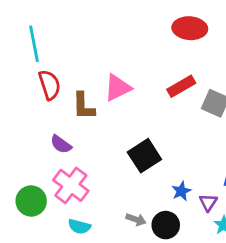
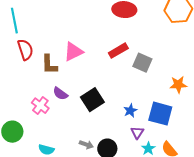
purple semicircle: (61, 144) -> (60, 94), moved
pink cross: (71, 185) -> (40, 106), moved, size x0.7
blue star: (181, 191) -> (130, 111), moved

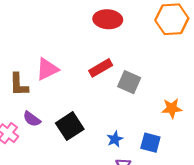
blue square: (160, 114) -> (150, 143), size x0.7

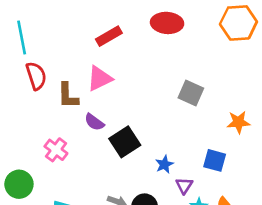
red rectangle: (101, 68) -> (109, 36), moved
purple semicircle: (32, 119) -> (94, 122), moved
blue star: (115, 139) -> (164, 164), moved

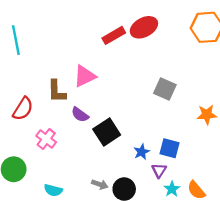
red ellipse: (167, 23) -> (144, 27), turned -32
red rectangle: (109, 36) -> (114, 35), moved
red semicircle: (36, 76) -> (23, 109), moved, turned 50
blue square: (215, 160) -> (170, 148), moved

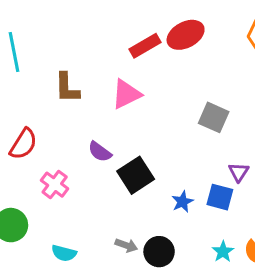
pink triangle: (85, 76) -> (126, 94), moved
brown L-shape: (57, 91) -> (67, 88), moved
purple triangle: (159, 170) -> (239, 172), moved

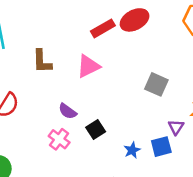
black square: (136, 175) -> (96, 130), size x0.7
pink cross: (55, 185) -> (59, 139), moved
blue square: (220, 197) -> (161, 147), turned -30

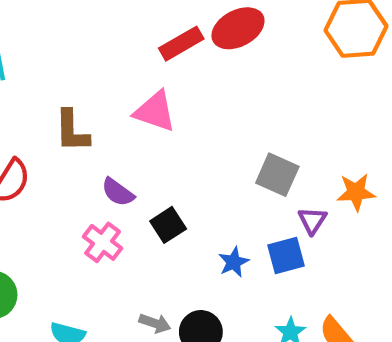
brown L-shape: (42, 61) -> (72, 131), moved
pink triangle: (88, 66) -> (155, 111), turned 45
gray square: (156, 84) -> (277, 175), moved

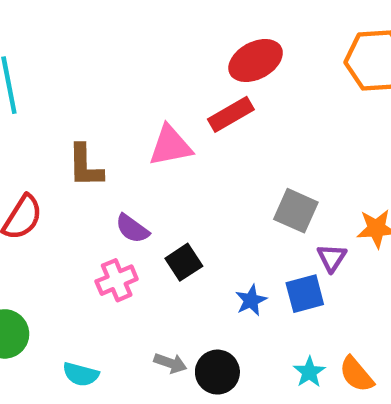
red rectangle: (181, 44) -> (231, 114), moved
pink triangle: (155, 111) -> (170, 146), turned -30
pink cross: (103, 242) -> (117, 280), turned 30

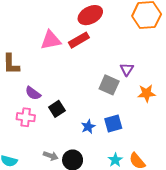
pink triangle: (170, 146) -> (51, 40), moved
purple triangle: (332, 258) -> (127, 69), moved
pink cross: (117, 280) -> (26, 117), turned 30

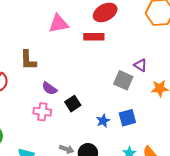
pink triangle: (51, 40) -> (59, 24), moved
red rectangle: (79, 40) -> (94, 37), turned 30
purple triangle: (127, 69) -> (141, 65), turned -32

